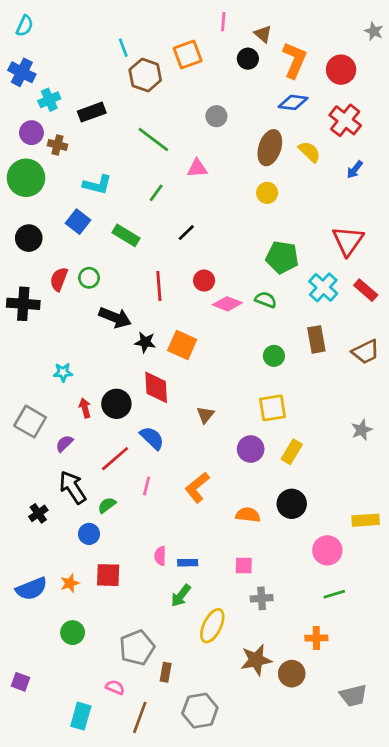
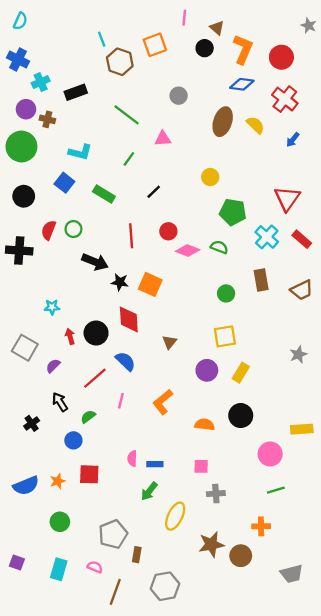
yellow circle: (267, 193) -> (210, 177), moved
black arrow: (73, 487) -> (60, 402), size x0.7
cyan rectangle: (81, 716) -> (59, 569), moved

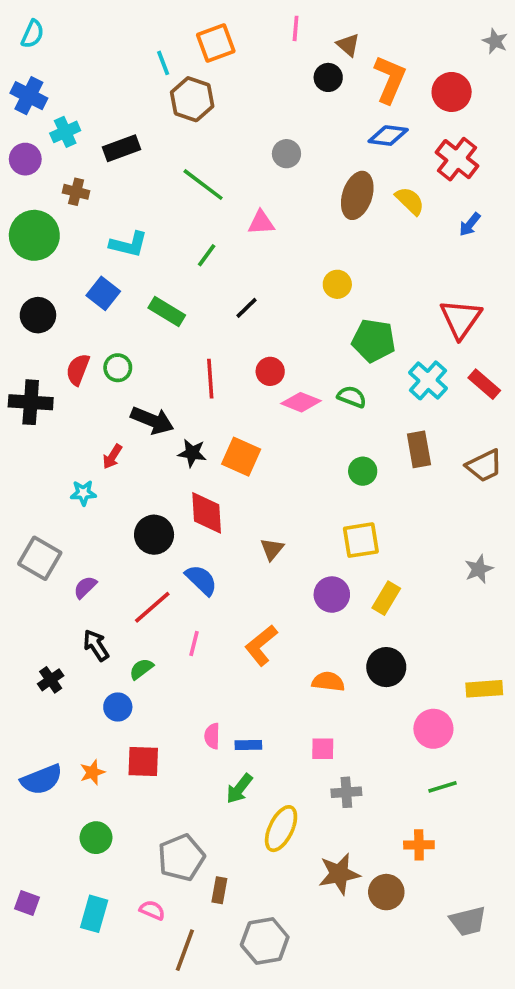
orange square: (155, 45) -> (216, 43), moved
purple circle: (26, 109) -> (25, 159), moved
red arrow: (70, 336) -> (112, 457), moved, turned -133

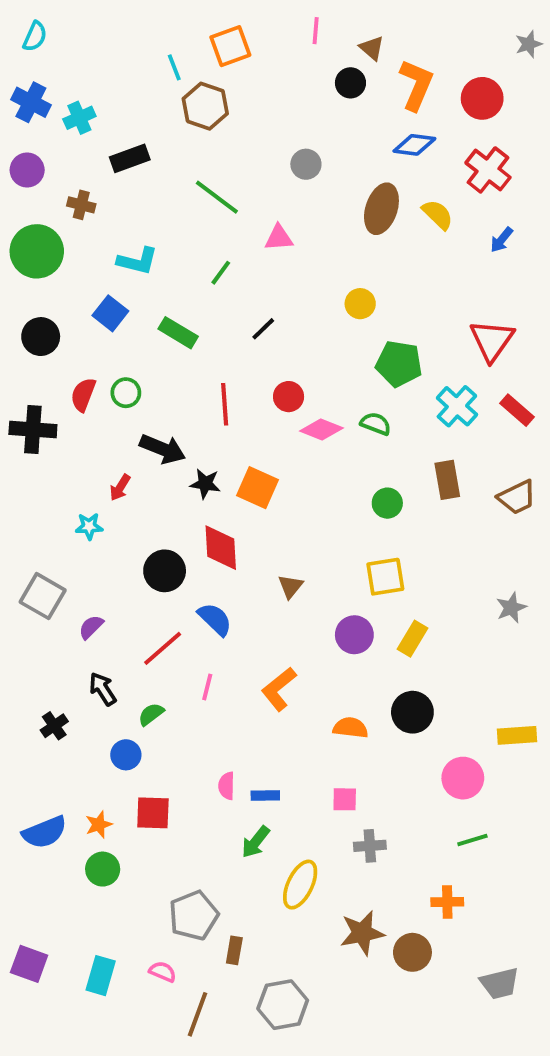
gray star: (495, 41) -> (529, 44), turned 30
cyan cross: (65, 132) -> (79, 118), moved
green circle: (96, 838) -> (103, 869), moved
purple square: (27, 903) -> (29, 964), size x1.4

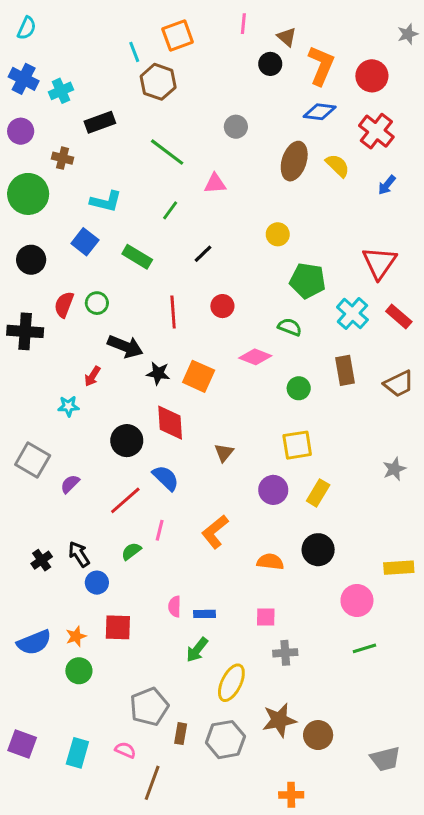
pink diamond: (321, 429) -> (255, 357), moved
black arrow: (103, 689) -> (79, 554), moved
green semicircle: (151, 714) -> (131, 551), moved
orange cross: (447, 902) -> (291, 795), moved
gray hexagon: (283, 1005) -> (225, 740), moved

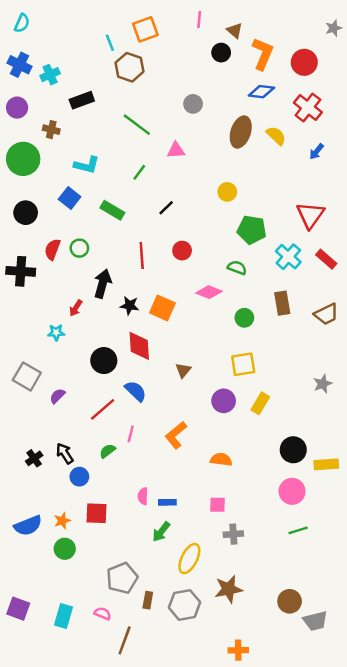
black arrow: (125, 346) -> (103, 284), turned -96
black circle: (318, 550) -> (293, 450), moved
brown circle: (318, 735) -> (290, 601), moved

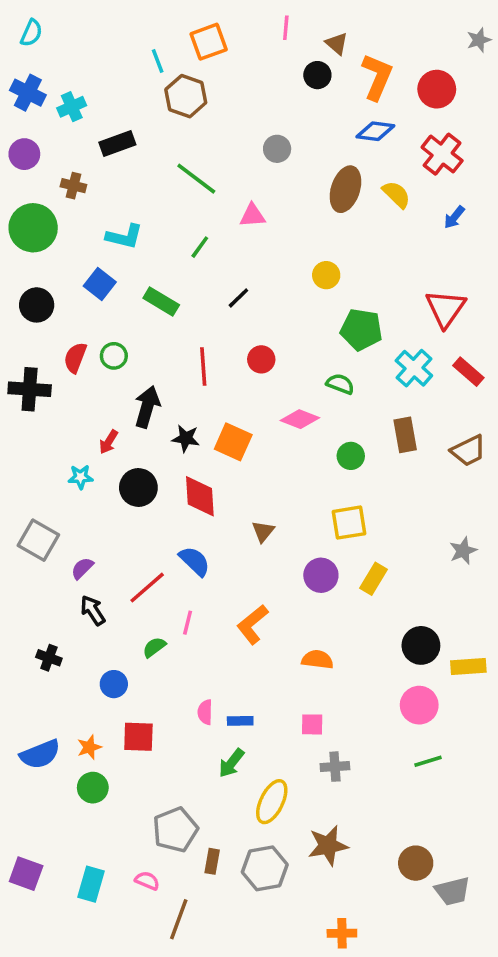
black circle: (104, 361) -> (138, 488), moved
black arrow: (65, 453) -> (93, 610), moved
black cross: (34, 458) -> (49, 658), turned -35

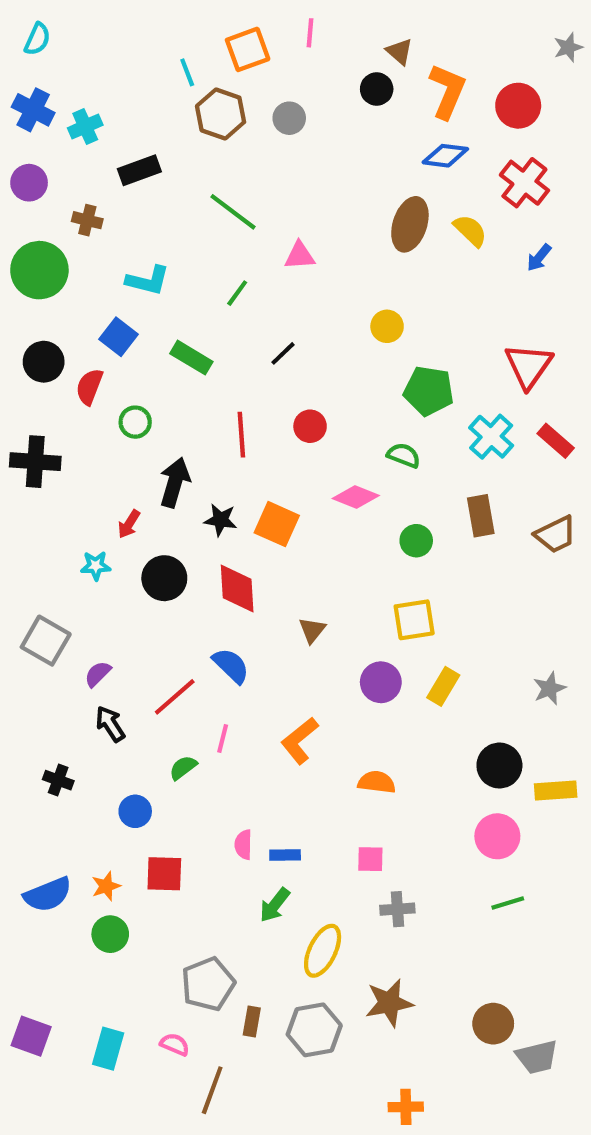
pink line: (286, 28) -> (310, 33), moved
gray circle: (277, 149) -> (289, 118), moved
red semicircle: (75, 358) -> (89, 387), moved
gray star: (463, 551) -> (549, 688), moved

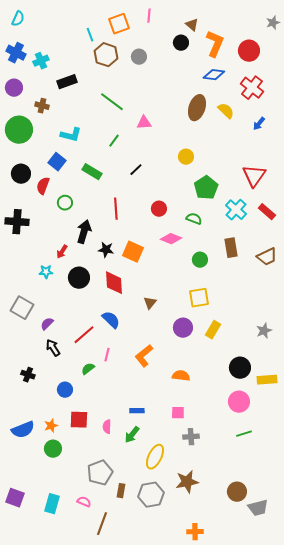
green pentagon: (429, 391) -> (206, 188), turned 30
red circle: (310, 426) -> (159, 209), moved
pink semicircle: (243, 845) -> (107, 427), moved

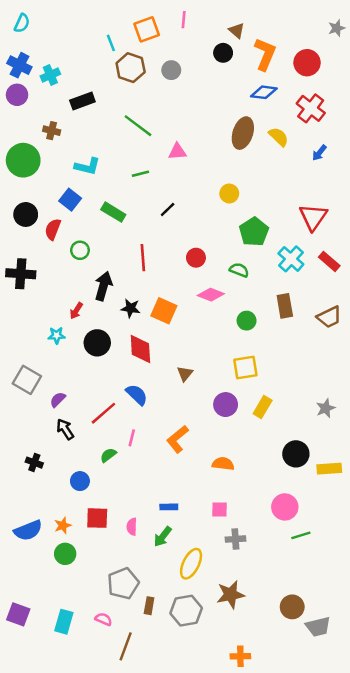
purple circle: (14, 88) -> (17, 95), moved
green line: (114, 141) -> (140, 174), turned 40
pink circle: (239, 402) -> (285, 507), moved

